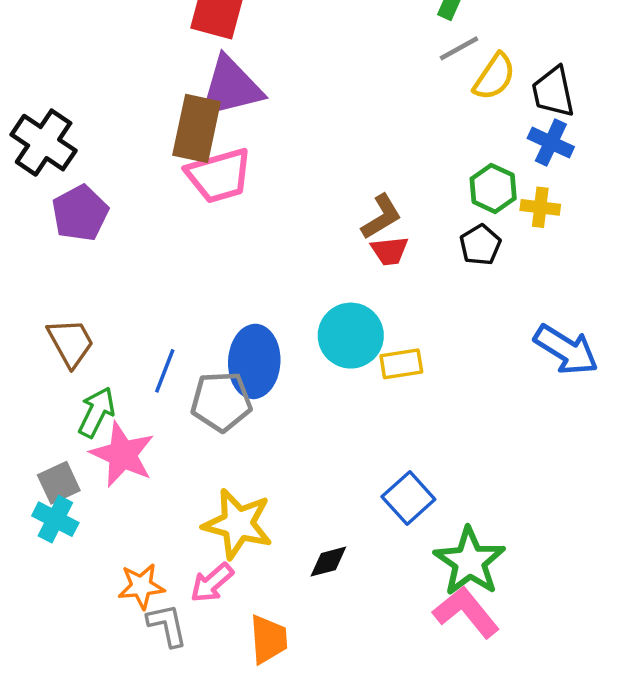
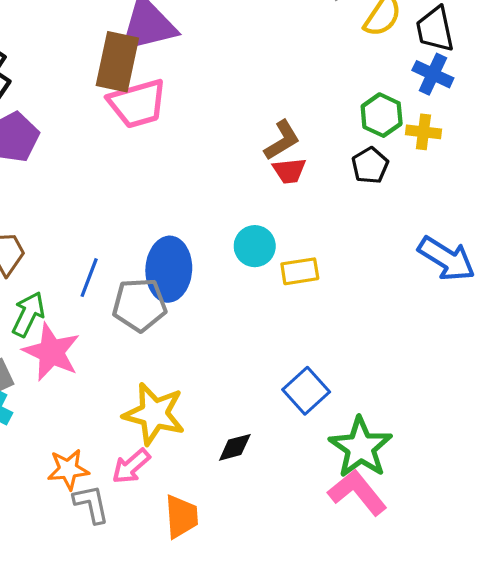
cyan circle: (351, 336) -> (255, 246), size x0.7

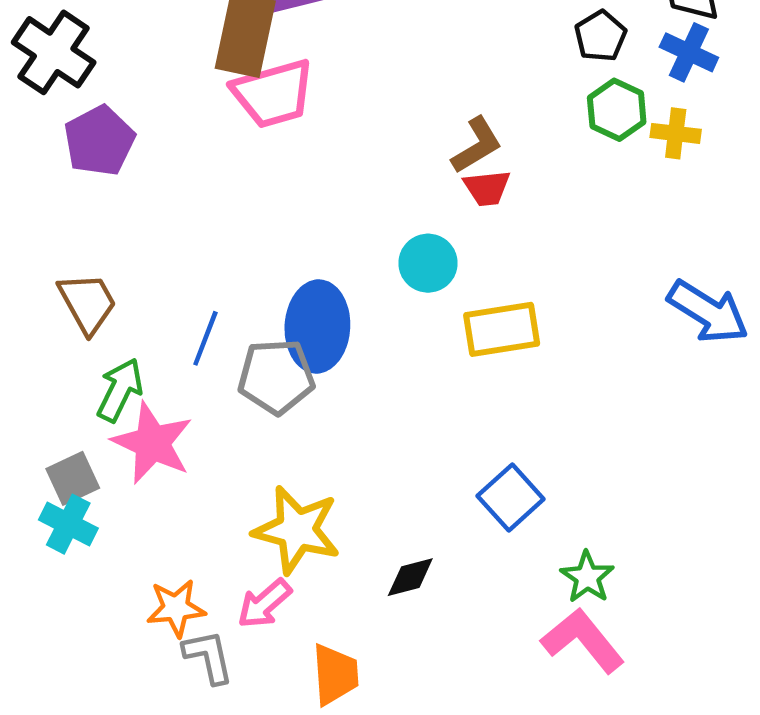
black pentagon: (370, 165) -> (600, 36), moved
cyan circle: (255, 246) -> (428, 263), moved
yellow rectangle: (300, 271) -> (502, 329), size x1.4
green star: (361, 447) -> (587, 577), size x0.6

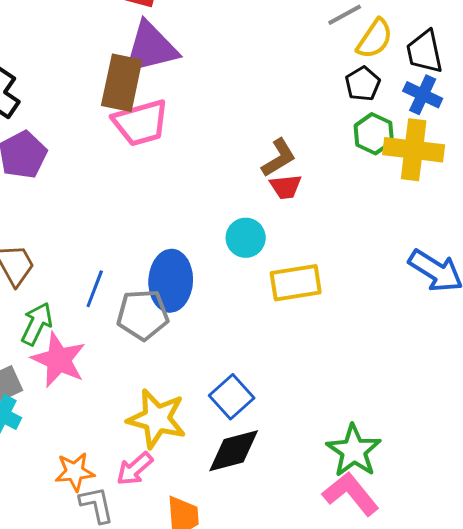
yellow cross: (676, 133) -> (414, 150), size x1.8
blue square: (511, 498) -> (232, 397), moved
black diamond: (410, 577) -> (234, 451), size x1.6
green star: (587, 577) -> (354, 451), size x1.5

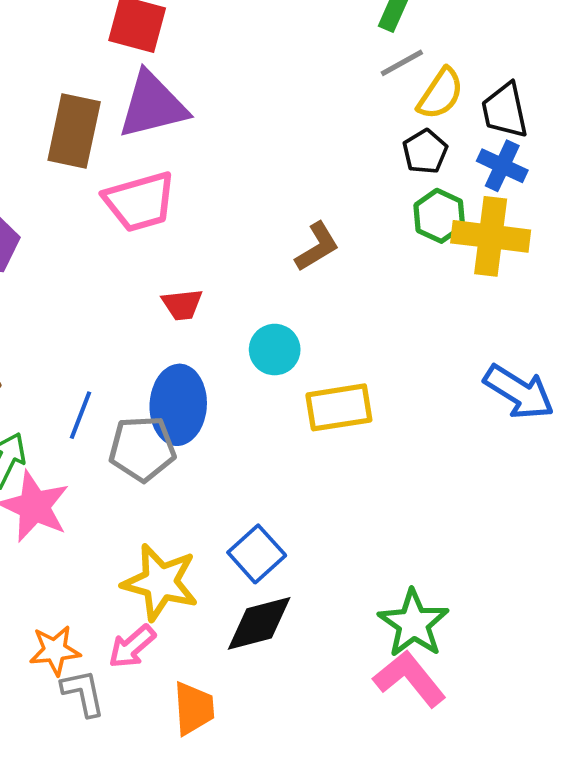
brown rectangle: (122, 83) -> (74, 131), moved
red trapezoid: (286, 187) -> (182, 305), moved

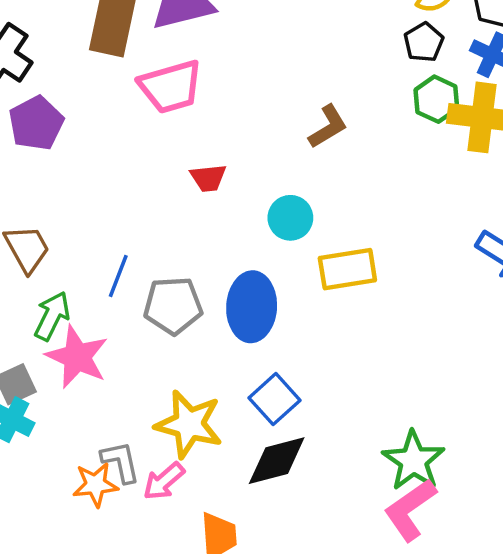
blue ellipse: (178, 405) -> (252, 307), moved
pink L-shape: (410, 679) -> (410, 510), turned -86
gray L-shape: (83, 693) -> (120, 462), moved

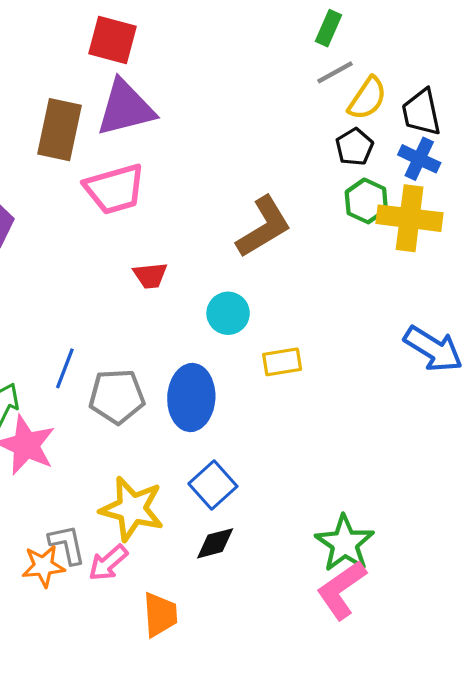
brown L-shape: (328, 127) -> (264, 227), size x1.5
yellow rectangle: (347, 269) -> (282, 362), size x0.7
black diamond: (277, 461) -> (215, 543), size x0.7

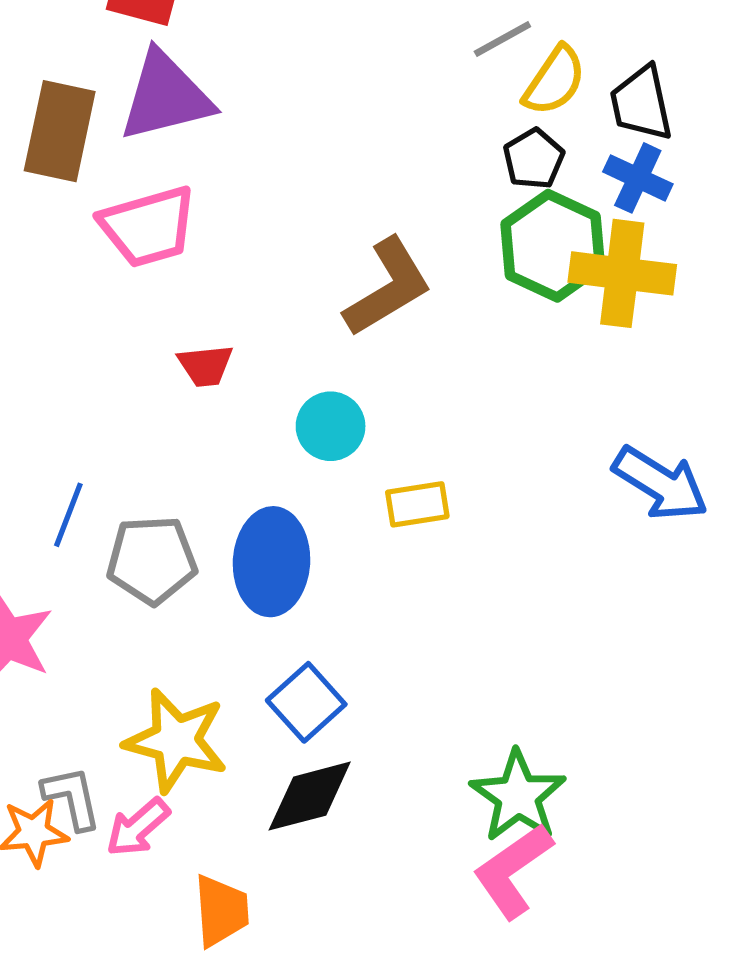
green hexagon: (366, 201) -> (553, 246), size x1.5
black diamond: (215, 543) -> (310, 796), size x1.4

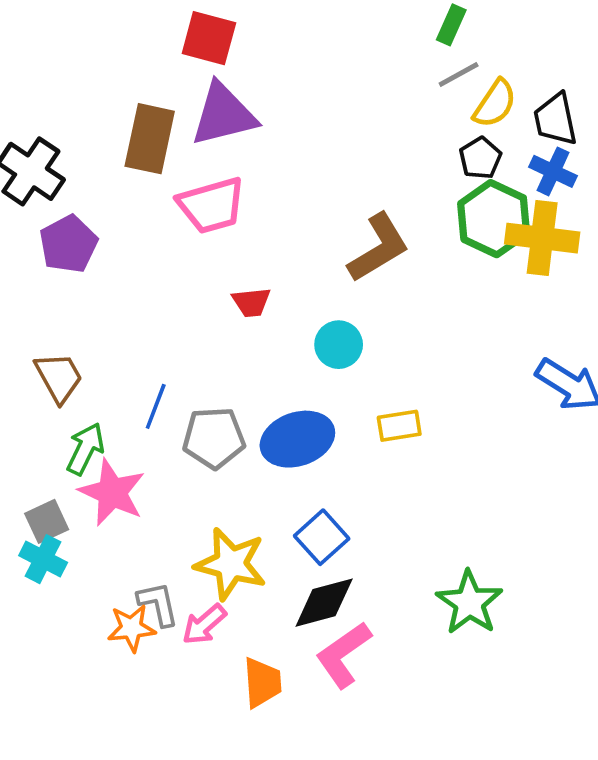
yellow rectangle: (417, 504) -> (399, 426), moved
blue ellipse: (271, 562) -> (297, 439), turned 68
pink L-shape: (513, 871) -> (343, 655), moved

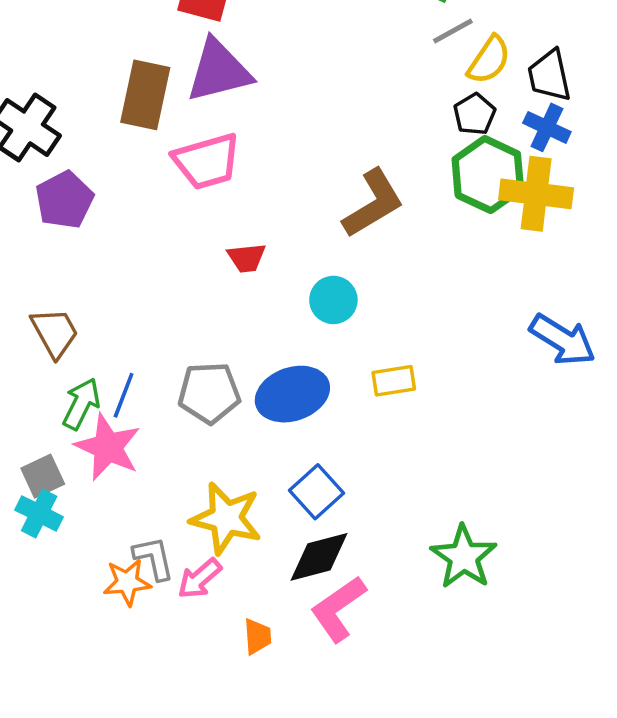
blue line: (156, 406) -> (124, 395), moved
orange trapezoid: (262, 683) -> (257, 637), size x0.7

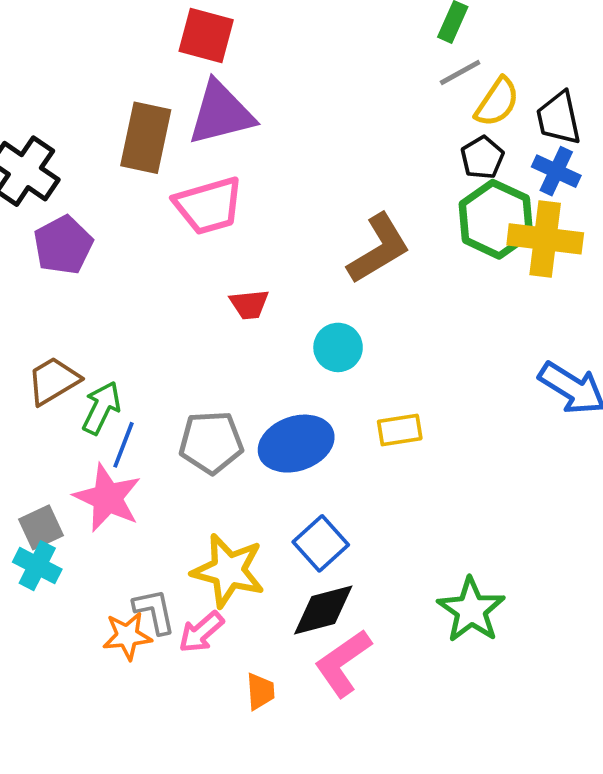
brown trapezoid: (55, 333) -> (53, 381), turned -92
green arrow: (81, 404) -> (101, 408), moved

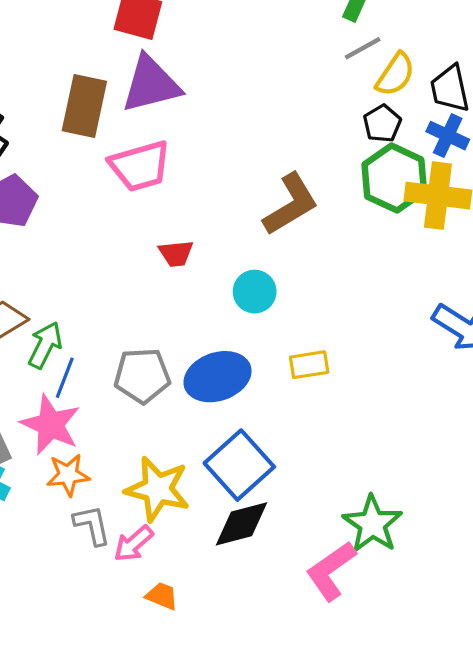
blue square: (321, 543) -> (239, 465), size x1.4
orange star: (127, 636) -> (68, 475), moved
pink L-shape: (343, 663) -> (331, 571), moved
orange trapezoid: (260, 691) -> (162, 596), moved, turned -64

